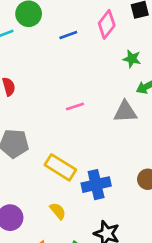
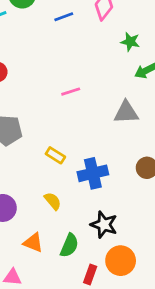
gray triangle: (125, 112) -> (126, 112), moved
yellow rectangle: (60, 167) -> (55, 155), size x0.6

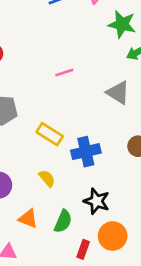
green star: (130, 42) -> (122, 24), size x1.5
gray triangle: (126, 112) -> (118, 93), turned 35
yellow rectangle: (55, 155) -> (50, 134), size x1.4

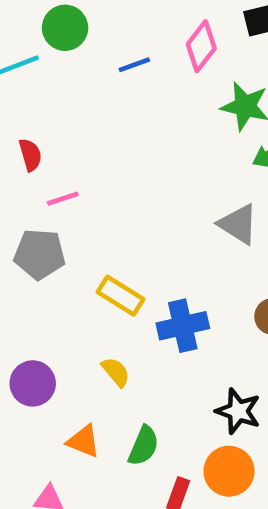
pink line: (64, 72) -> (63, 199), moved
black star: (97, 201) -> (238, 411), moved

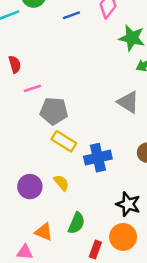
gray pentagon: (40, 254) -> (54, 111), moved
purple circle: (33, 383) -> (30, 187), moved
orange triangle: (83, 441) -> (44, 232), moved

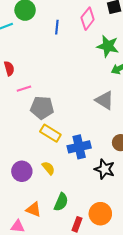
blue line: (71, 15) -> (57, 27), turned -64
black star: (128, 204) -> (105, 169), moved

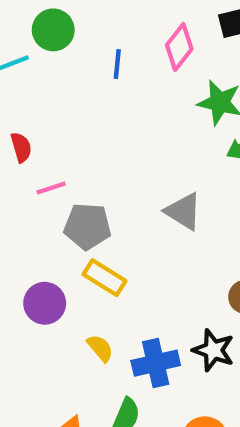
gray triangle: (105, 100) -> (183, 211), moved
blue cross: (79, 147) -> (156, 363), moved
purple circle: (22, 171) -> (45, 303), moved

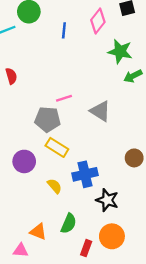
pink line: (51, 188) -> (64, 98), moved
black star: (213, 350) -> (107, 200), moved
blue cross: (156, 363) -> (85, 174), moved

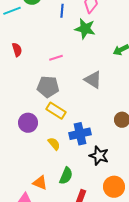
green star: (120, 51) -> (85, 29), moved
pink line: (64, 98) -> (56, 58), moved
orange circle: (112, 236) -> (114, 187), moved

